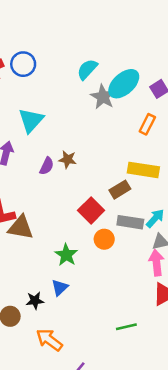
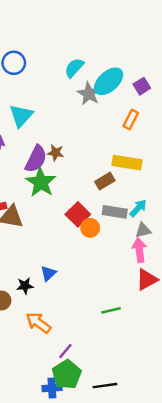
purple semicircle: (47, 166) -> (36, 159), size x1.6
red square: (91, 210) -> (78, 214), moved
green star: (66, 255) -> (41, 182), moved, size x1.4

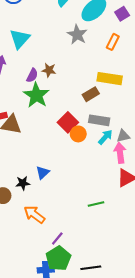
gray star: (89, 94) -> (77, 35), moved
purple semicircle: (36, 159) -> (32, 75), size x0.6
cyan arrow: (138, 208) -> (105, 137), moved

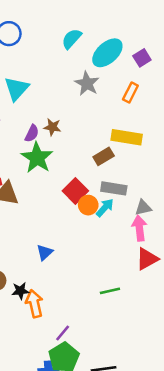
cyan arrow: (105, 137) -> (105, 208), moved
black star: (23, 183) -> (20, 291), moved
orange arrow: (34, 214) -> (34, 304), turned 40

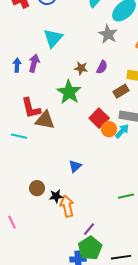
purple semicircle: (32, 133) -> (102, 67), moved

